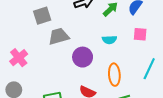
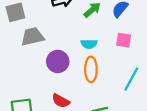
orange ellipse: (114, 75) -> (91, 69), moved

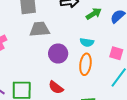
pink square: (124, 40) -> (116, 53), moved

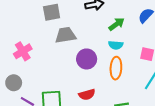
green arrow: (94, 14) -> (117, 24), moved
red semicircle: (56, 87) -> (87, 95), turned -49

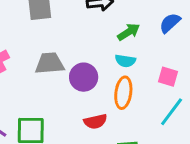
gray trapezoid: (65, 35) -> (50, 63), moved
red semicircle: (87, 95) -> (95, 121), moved

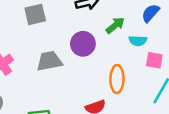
cyan semicircle: (125, 61) -> (138, 41), moved
purple circle: (84, 77) -> (83, 44), moved

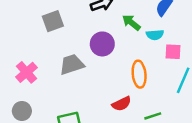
green arrow: (115, 25) -> (131, 22), turned -96

